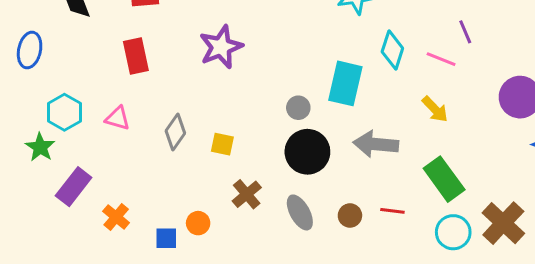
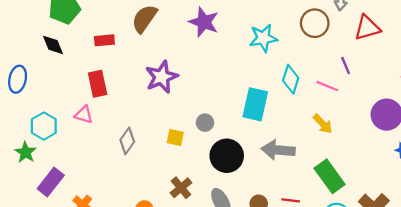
gray circle: (298, 108) -> (205, 123), moved
pink triangle: (118, 118) -> (84, 115), moved
yellow square: (222, 144) -> (175, 137), moved

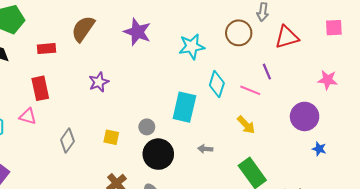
purple star: (162, 77) -> (99, 82), size x0.7
gray circle: (205, 123) -> (147, 127), moved
gray arrow: (278, 150) -> (205, 149), size x0.5

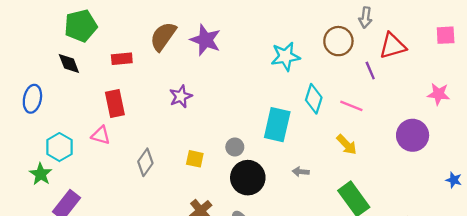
purple star: (137, 32) -> (205, 40), moved
purple line: (267, 72) -> (370, 71), moved
blue star: (319, 149) -> (454, 180), moved

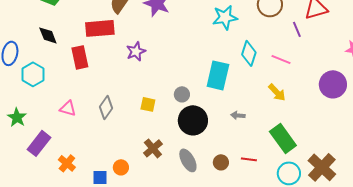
red rectangle: (122, 59) -> (100, 28), moved, size x1.6
black diamond: (69, 63) -> (48, 35), moved
pink triangle: (101, 135) -> (68, 108), moved
cyan hexagon: (59, 147) -> (33, 74), moved

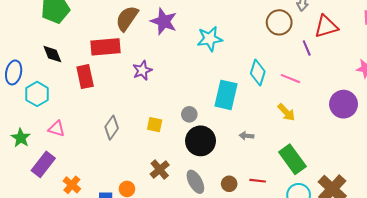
cyan star: (225, 17) -> (210, 39), moved
pink triangle: (68, 108) -> (56, 129), moved

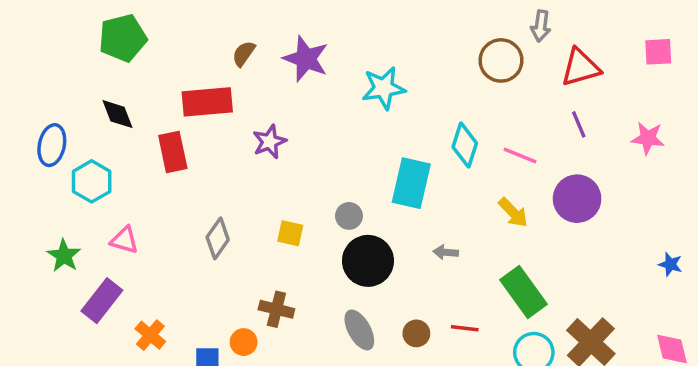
brown semicircle: (127, 18) -> (244, 54), size x0.6
purple line: (307, 48) -> (579, 124), moved
purple circle: (344, 104) -> (577, 199), moved
brown cross: (160, 169) -> (276, 309), moved, turned -36

